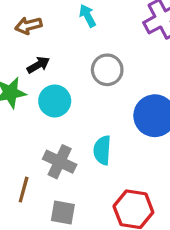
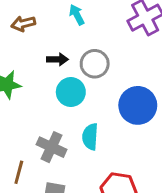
black arrow: (38, 65) -> (57, 59), moved, turned 30
cyan circle: (55, 101) -> (71, 92), moved

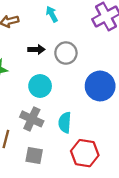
cyan circle: (71, 92) -> (40, 86), moved
cyan semicircle: (90, 137) -> (65, 123), moved

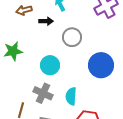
black arrow: (36, 49) -> (46, 21), moved

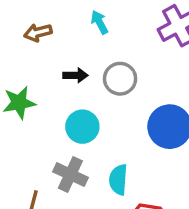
black arrow: (46, 21) -> (76, 75), moved

